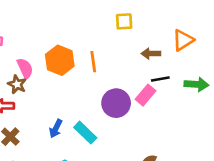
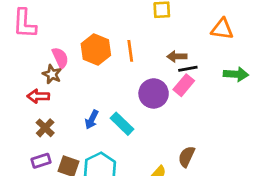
orange triangle: (183, 40) -> (222, 29), turned 40
brown arrow: (151, 54) -> (177, 56), moved
black line: (160, 79) -> (188, 69), moved

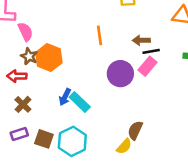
orange hexagon: (96, 50) -> (49, 58), moved
pink semicircle: (60, 58) -> (25, 32), moved
cyan rectangle: (122, 124) -> (80, 102), moved
brown semicircle: (186, 157) -> (135, 130), moved

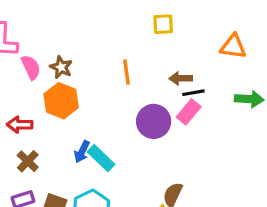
brown star: (29, 56) -> (61, 67), moved

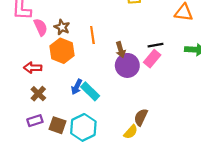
orange line: (126, 72) -> (92, 35), moved
brown arrow: (181, 78) -> (121, 50), moved, turned -105

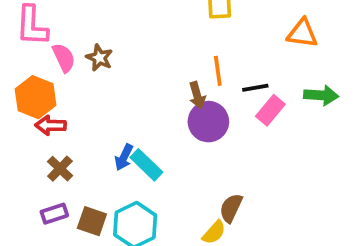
orange line: (92, 35) -> (218, 71), moved
orange hexagon: (62, 51) -> (36, 97), moved
pink rectangle: (152, 59) -> (270, 110), moved

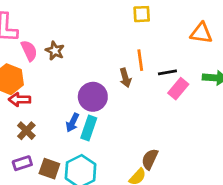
purple circle: (208, 122) -> (93, 97), moved
cyan rectangle: (146, 165) -> (89, 128), turned 65

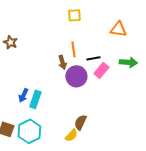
purple circle: (93, 97) -> (76, 76), moved

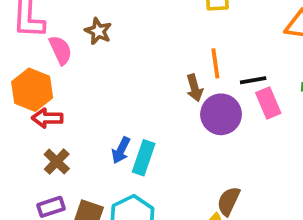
brown star: (10, 42) -> (98, 31), moved
pink rectangle: (101, 70) -> (268, 103), turned -63

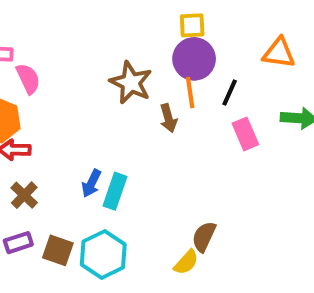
brown star: (98, 31) -> (131, 83), moved, size x1.5
black line: (253, 80) -> (230, 92), moved, turned -56
purple circle: (221, 114) -> (194, 59), moved

